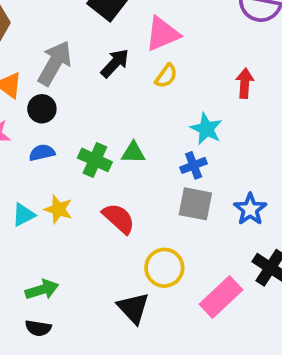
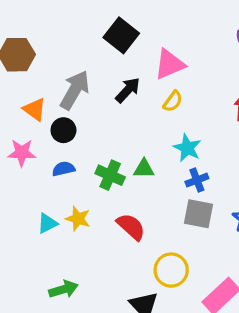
cyan star: (206, 129) -> (187, 148), moved

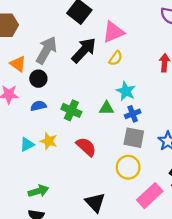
black arrow: (128, 90) -> (84, 50), size x1.4
green triangle: (144, 169) -> (107, 108), moved
yellow circle: (171, 270) -> (128, 167), moved

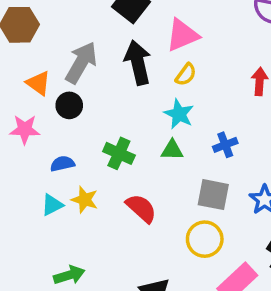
black arrow: (84, 50) -> (138, 63), turned -56
cyan star: (126, 91) -> (179, 114), moved
blue semicircle: (38, 106) -> (62, 164), moved
blue cross: (133, 114) -> (225, 145), moved

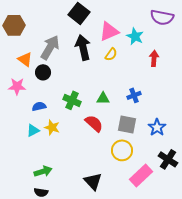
cyan star: (179, 114) -> (135, 36), moved
red semicircle: (141, 208) -> (94, 123), moved

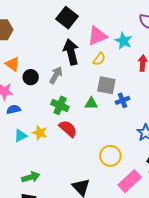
gray arrow: (50, 47) -> (56, 75), moved, size x0.7
blue semicircle: (39, 106) -> (14, 109), moved
red semicircle: (94, 123) -> (68, 129), moved
gray square: (127, 124) -> (106, 85), moved

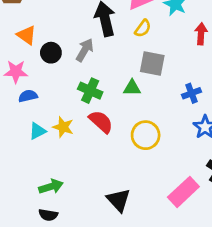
blue cross: (122, 100) -> (192, 93), moved
yellow circle: (110, 156) -> (146, 135), moved

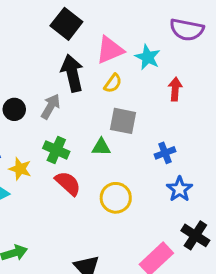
yellow star: (63, 127) -> (20, 169), moved

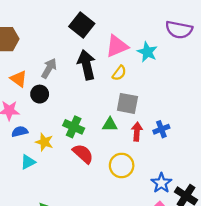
red arrow: (175, 89) -> (137, 132), moved
gray arrow: (51, 106) -> (49, 68), moved
blue star: (180, 189) -> (161, 183), moved

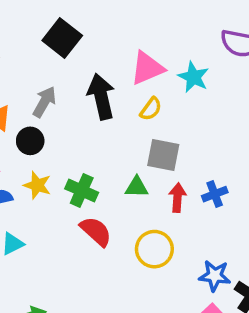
black square: (82, 25) -> (62, 38), moved
yellow star: (44, 142) -> (37, 185), moved
blue star: (161, 183) -> (215, 276), turned -30

